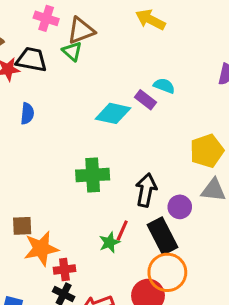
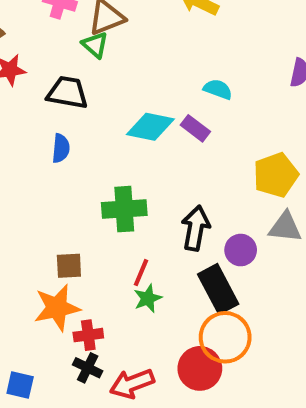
black trapezoid: (32, 60) -> (67, 93), moved
purple rectangle: (145, 100) -> (195, 128), moved
blue semicircle: (27, 114) -> (61, 148), moved
brown square: (22, 226) -> (69, 266), moved
red line: (122, 231) -> (141, 273), moved

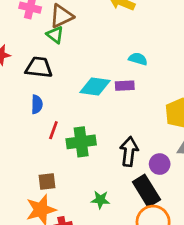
purple rectangle: (195, 128) -> (125, 86), turned -36
red line: (141, 273) -> (53, 130), moved
green star: (148, 298) -> (100, 200), turned 30

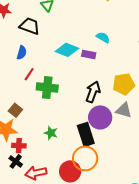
black arrow: (129, 151) -> (93, 92), moved
purple circle: (160, 164) -> (100, 117), size x1.5
brown square: (47, 182) -> (15, 110), turned 32

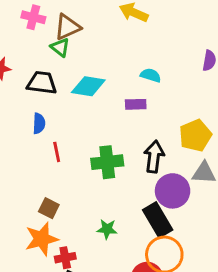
cyan diamond: (67, 50) -> (88, 86), moved
red line: (29, 74) -> (57, 152), turned -32
green cross: (47, 88) -> (107, 162), moved

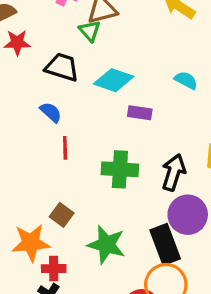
purple rectangle: (136, 104) -> (140, 113), moved
blue semicircle: (39, 123) -> (51, 112), turned -60
brown square: (49, 208) -> (62, 215), moved
green star: (107, 229) -> (106, 245), size x1.6

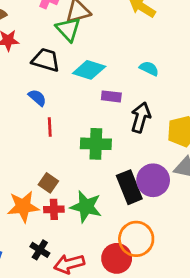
green triangle: (90, 31) -> (68, 29), size x1.4
black arrow: (174, 172) -> (141, 117), moved
black rectangle: (165, 244) -> (129, 187), moved
red cross: (54, 269) -> (54, 209), moved

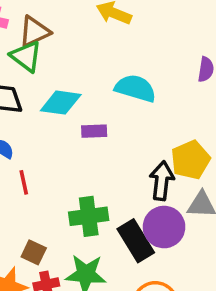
cyan semicircle: (149, 69) -> (135, 88), size x1.6
black arrow: (141, 117) -> (162, 181), moved
green cross: (96, 144) -> (89, 216), moved

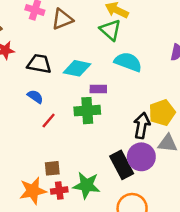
green triangle: (26, 56) -> (110, 30), moved
red line: (24, 182) -> (49, 121), turned 49
green cross: (89, 216) -> (87, 111), moved
brown square: (34, 252) -> (52, 168), turned -35

